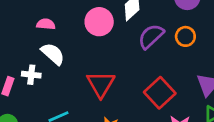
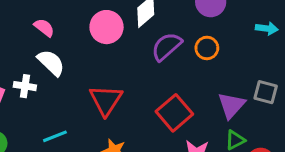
pink semicircle: (46, 24) -> (44, 28), turned 30

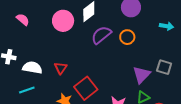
white semicircle: (51, 63) -> (32, 68), moved, turned -36
red triangle: (106, 100) -> (61, 68), size x0.6
red square: (174, 113) -> (86, 88), moved

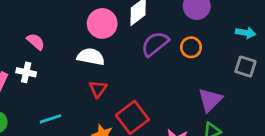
pink semicircle: (23, 19) -> (36, 42), moved
gray square: (164, 67) -> (245, 67), moved
white semicircle: (32, 68) -> (91, 57), moved

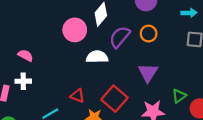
white semicircle: (91, 57) -> (97, 57), moved
red triangle: (98, 89) -> (77, 96), moved, turned -32
purple triangle: (210, 100) -> (148, 73), moved

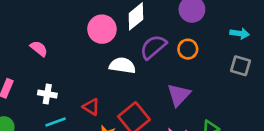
white cross: (23, 81) -> (47, 94), moved

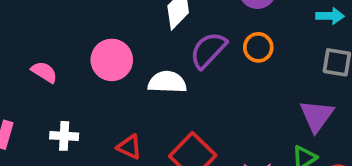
pink circle: (102, 29) -> (112, 60), moved
purple triangle: (179, 95) -> (317, 116), moved

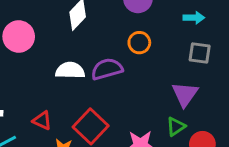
purple semicircle: (208, 50) -> (107, 69), moved, turned 32
pink circle: (112, 60) -> (19, 37), moved

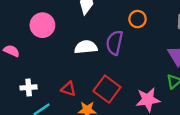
purple semicircle: (107, 69) -> (115, 43), turned -55

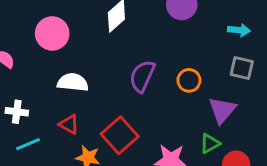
orange circle: (138, 19) -> (189, 80), moved
white semicircle: (86, 47) -> (73, 82), moved

